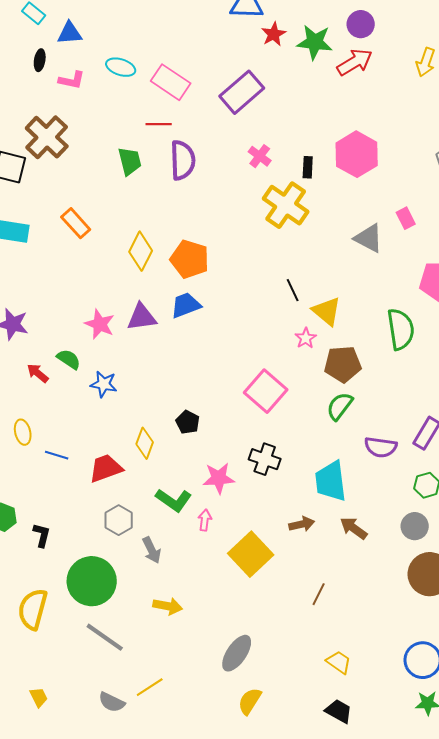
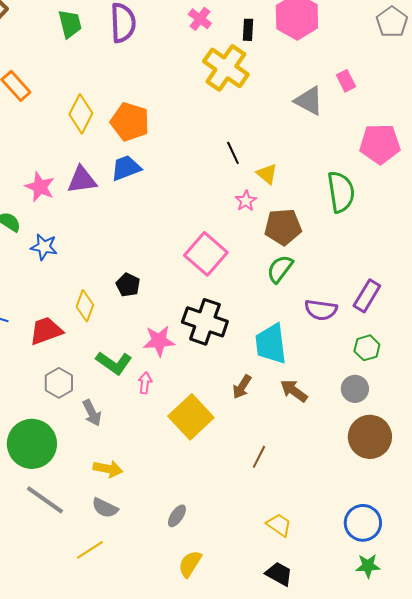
yellow triangle: (327, 311) -> (267, 174), size x0.7
black cross: (265, 459) -> (205, 322), size x1.4
brown arrow: (302, 524) -> (242, 387), turned 135
gray ellipse: (237, 653) -> (177, 516), size x0.6
gray semicircle: (112, 702) -> (105, 508), moved

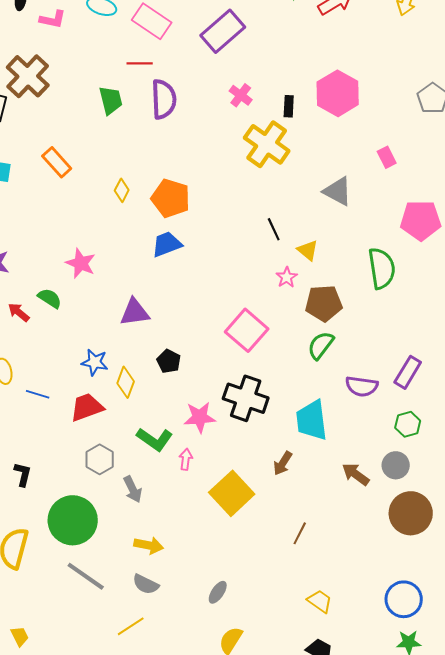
gray triangle: (309, 101) -> (338, 191), moved
yellow diamond: (81, 114) -> (122, 190), size x0.6
purple triangle: (82, 180) -> (135, 312), moved
blue star: (44, 247) -> (95, 362), moved
brown arrow: (294, 391) -> (356, 474), moved

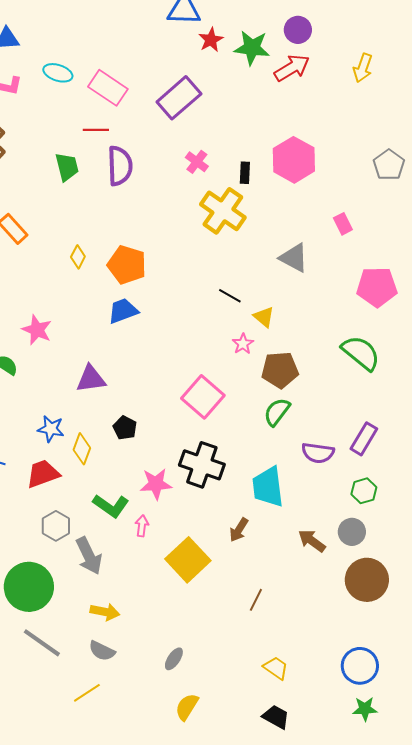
black line: (274, 229) -> (230, 296), turned -35
green semicircle: (382, 268) -> (361, 353), moved, turned -42
gray arrow: (133, 489) -> (89, 556), size x1.4

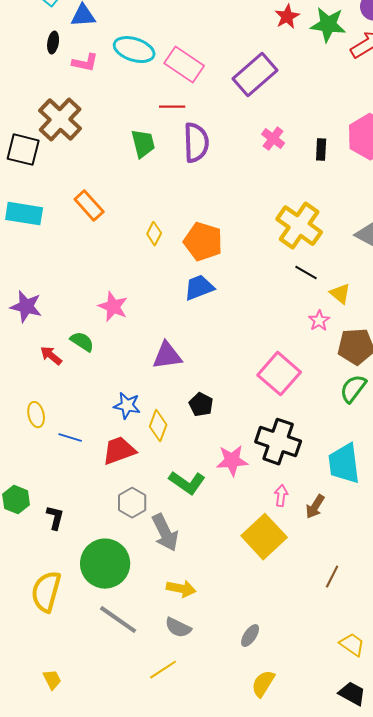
cyan ellipse: (58, 73) -> (134, 50), size x1.4
yellow cross: (223, 211) -> (299, 226), moved
pink arrow: (142, 526) -> (281, 496), moved

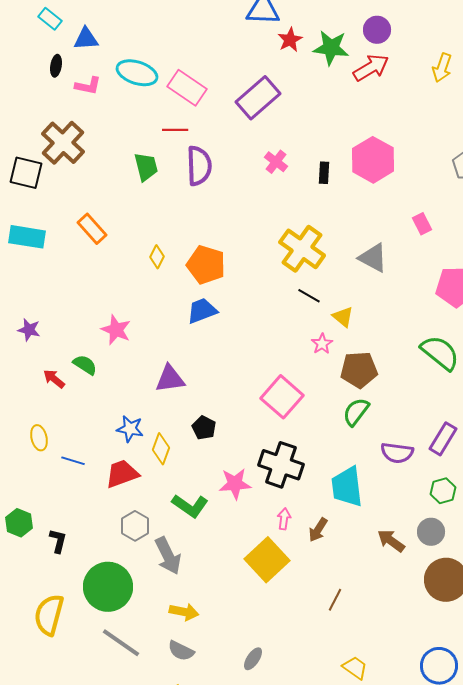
purple star: (26, 307) -> (29, 330), size x0.7

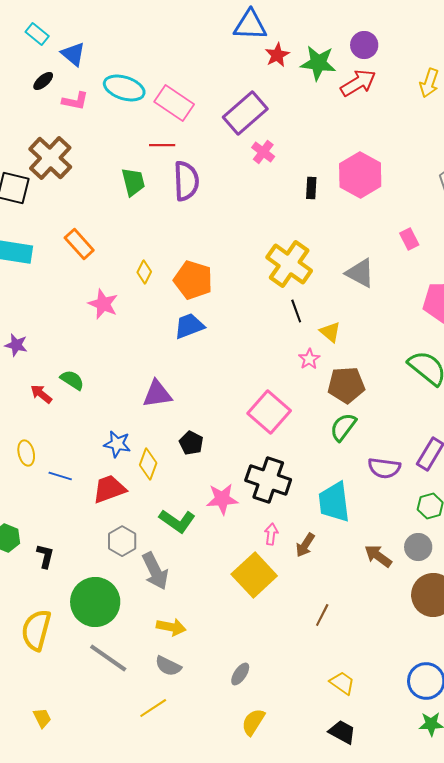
blue triangle: (86, 39) -> (73, 54), turned 44
black ellipse: (56, 66) -> (43, 81), turned 40
pink cross: (276, 162) -> (263, 152), moved
black line: (309, 296) -> (296, 311), turned 40
pink star: (116, 330) -> (103, 304), moved

